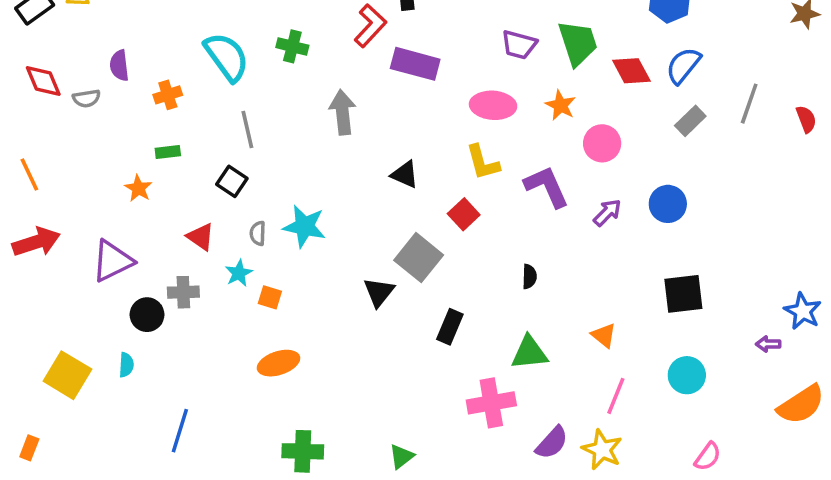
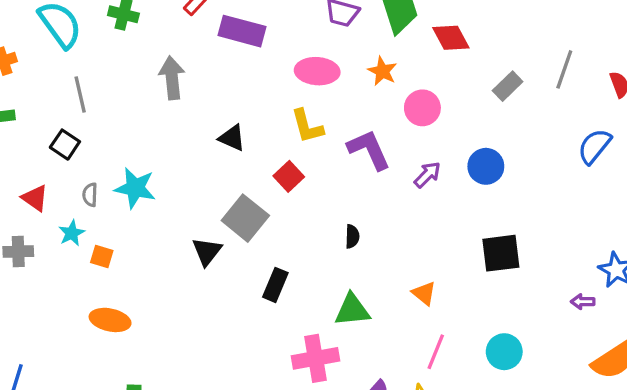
blue semicircle: (683, 65) -> (594, 146), moved
orange ellipse: (279, 363) -> (110, 320), turned 30
cyan circle: (687, 375) -> (504, 352), moved

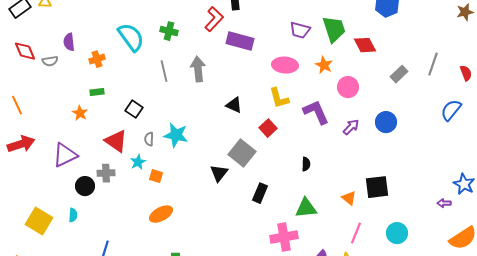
gray line: (80, 95) -> (164, 71), moved
red triangle: (35, 198) -> (116, 141), size x1.4
black square: (501, 253) -> (377, 187), moved
orange ellipse: (110, 320) -> (161, 214), turned -40

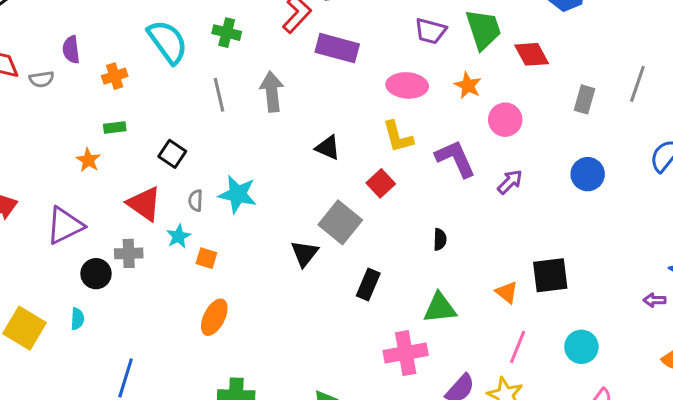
gray rectangle: (399, 74) -> (585, 99), turned -30
blue circle: (386, 122) -> (588, 174), moved
orange ellipse: (161, 214) -> (214, 317), turned -35

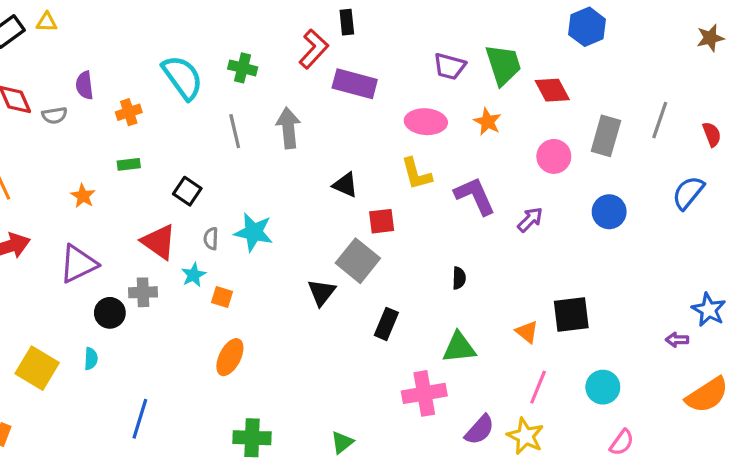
gray rectangle: (585, 99) -> (606, 136), size x1.4
pink circle: (505, 120) -> (554, 156), moved
orange star: (88, 160) -> (83, 196), moved
red square: (381, 183) -> (382, 221), moved, turned 36

